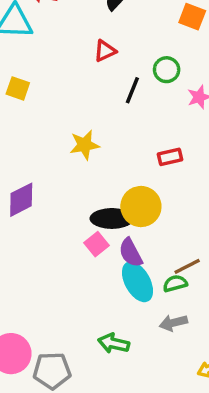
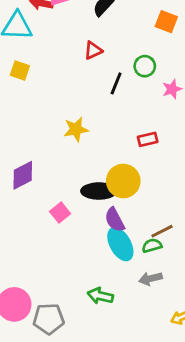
yellow square: (18, 88) -> (20, 70), moved
pink square: (96, 244) -> (60, 213), moved

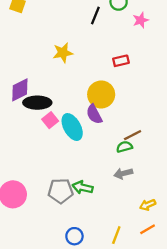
black ellipse: (99, 191) -> (37, 103), moved
purple semicircle: (115, 220) -> (94, 114), moved
cyan ellipse: (120, 244) -> (72, 127), moved
gray pentagon: (49, 319) -> (61, 191), moved

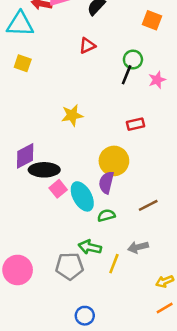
black line: (95, 16) -> (127, 75), moved
purple semicircle: (94, 114) -> (106, 182), turned 42
green semicircle: (124, 147) -> (106, 215), moved
green arrow: (83, 187) -> (90, 247), moved
yellow line: (116, 235) -> (114, 264), moved

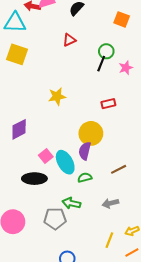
yellow square: (23, 63) -> (17, 54), size x1.5
black ellipse: (44, 170) -> (34, 179), moved
yellow line: (114, 264) -> (109, 240), moved

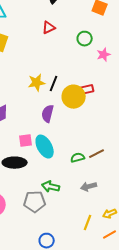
black line: (101, 64) -> (54, 84), moved
yellow circle: (91, 133) -> (74, 97), moved
purple semicircle: (85, 151) -> (48, 114), moved
pink square: (46, 156) -> (26, 141), turned 32
green semicircle: (85, 178) -> (78, 158), moved

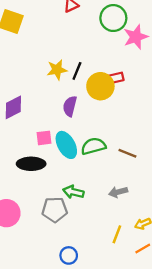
green circle: (85, 39) -> (113, 18), size x1.5
pink star: (104, 55) -> (136, 37), size x1.5
brown line: (97, 154) -> (127, 153), turned 49
green semicircle: (78, 158) -> (93, 146), moved, size x1.5

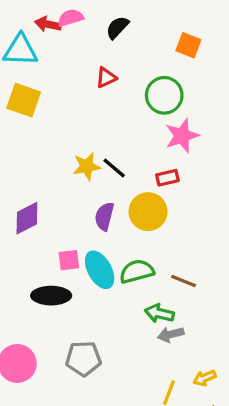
pink star: (136, 37) -> (182, 136), moved
black line: (77, 71) -> (114, 168), turned -72
yellow circle: (100, 86) -> (148, 212), moved
green arrow: (73, 192) -> (159, 313), moved

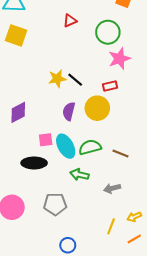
green arrow: (159, 313) -> (79, 175), moved

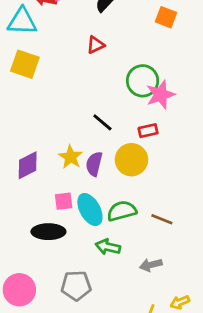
green circle: (108, 32) -> (143, 81), moved
yellow star: (57, 79) -> (71, 157), moved, turned -30

